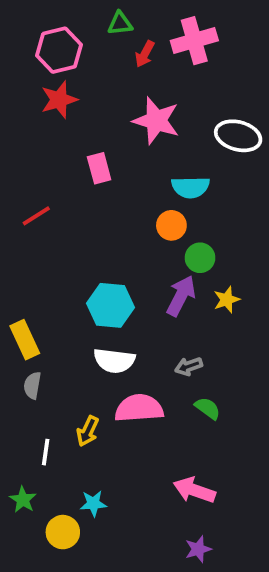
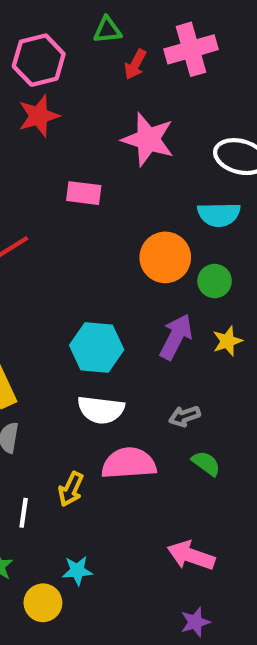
pink rectangle: (99, 168) -> (84, 193), turned -68
cyan semicircle: (190, 187) -> (219, 215), moved
orange circle: (171, 225) -> (165, 257), size x1.5
green circle: (200, 258) -> (215, 281), moved

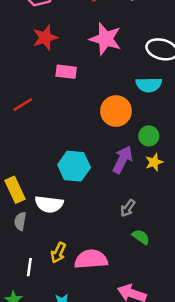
red star: (39, 116) -> (45, 38), moved
green circle: (215, 281) -> (149, 136), moved
white semicircle: (101, 410) -> (49, 204), moved
gray arrow: (185, 416) -> (128, 208), turned -36
pink semicircle: (129, 463) -> (91, 259), moved

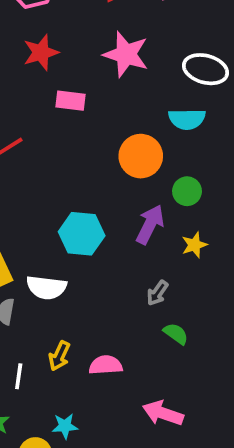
yellow star: (154, 162) -> (194, 245), moved
pink semicircle: (91, 259) -> (106, 365), size x0.7

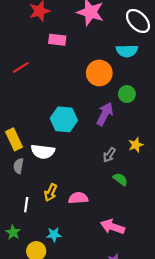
white ellipse: (205, 69) -> (138, 21), turned 30
yellow star: (194, 245) -> (136, 145), moved

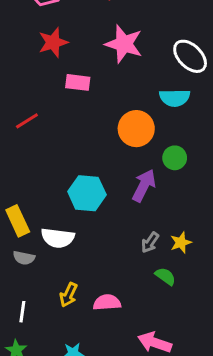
yellow star: (136, 145) -> (181, 242), moved
gray semicircle: (18, 166) -> (24, 258), turned -88
white line: (26, 205) -> (22, 312), moved

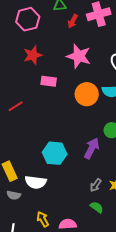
orange circle: (136, 129) -> (87, 94), moved
green semicircle: (165, 276) -> (97, 207), moved
yellow arrow: (68, 295) -> (43, 219), turned 126

